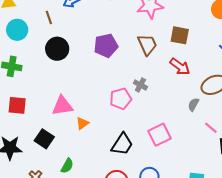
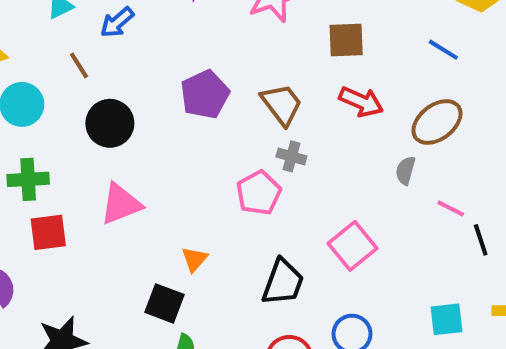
brown trapezoid: (147, 45) -> (282, 104), moved
red square: (17, 105) -> (48, 232), moved
pink triangle: (62, 106) -> (121, 204), moved
black square: (44, 139) -> (165, 303), moved

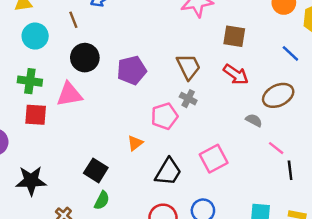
purple pentagon: (205, 94) -> (132, 70), moved
gray semicircle: (406, 170) -> (254, 120), turned 91
pink triangle: (121, 204) -> (69, 94), moved
orange triangle: (194, 259) -> (135, 143), moved

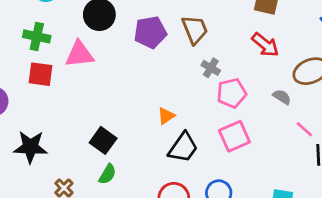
brown trapezoid: (189, 67) -> (195, 30), moved
pink pentagon: (165, 116) -> (232, 93), moved
orange triangle: (135, 143) -> (166, 116), moved

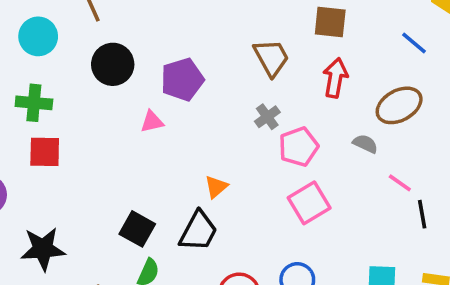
brown trapezoid: (195, 30) -> (271, 58), moved
red arrow: (265, 45) -> (335, 78), turned -112
pink triangle: (79, 54) -> (152, 122), moved, size x0.6
gray cross: (211, 68) -> (267, 117), turned 30
black trapezoid: (183, 147) -> (198, 231), moved

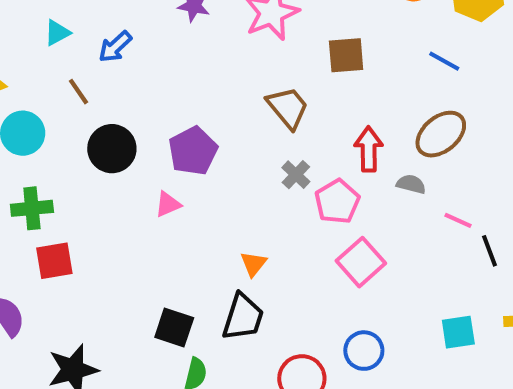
red arrow: (335, 78) -> (369, 149), moved

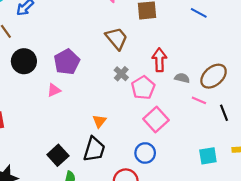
brown ellipse: (441, 134) -> (214, 76), moved
pink line: (458, 220) -> (199, 100), moved
black square: (174, 328) -> (58, 155), turned 30
blue circle: (364, 351) -> (145, 153), moved

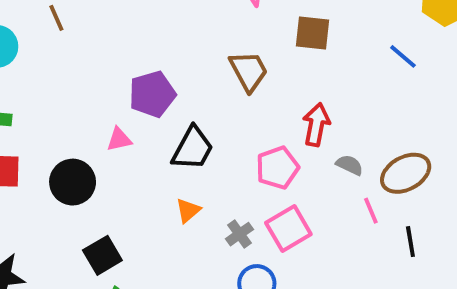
black circle: (24, 61) -> (73, 182), moved
gray cross: (121, 74) -> (240, 234), moved
pink line: (199, 100) -> (371, 211), turned 32
black trapezoid: (94, 149) -> (193, 148), moved

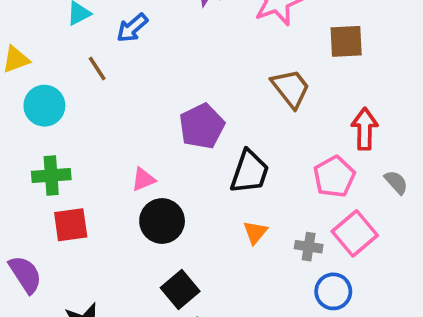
pink triangle: (119, 139) -> (143, 179), moved
gray semicircle: (350, 165) -> (396, 182), moved, turned 32
black circle: (73, 182) -> (162, 221), moved
gray cross: (240, 234) -> (309, 247), turned -36

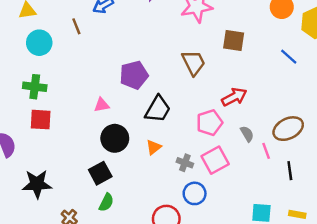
red arrow: (365, 129) -> (234, 97), turned 50
pink triangle: (143, 179) -> (102, 105), moved
black circle: (162, 221) -> (115, 138), moved

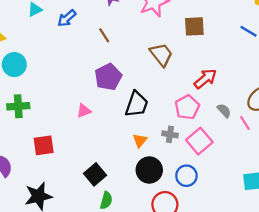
brown line: (76, 26) -> (104, 35), moved
red square: (41, 120) -> (44, 145), moved
black circle: (115, 138) -> (149, 170), moved
gray cross: (185, 163) -> (170, 134), moved

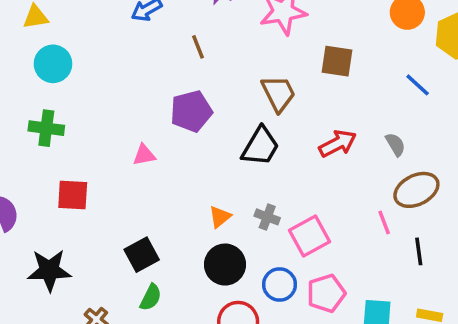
black trapezoid: (137, 104) -> (260, 146), moved
pink pentagon: (187, 107) -> (326, 293), moved
gray semicircle: (224, 111) -> (395, 144), moved

